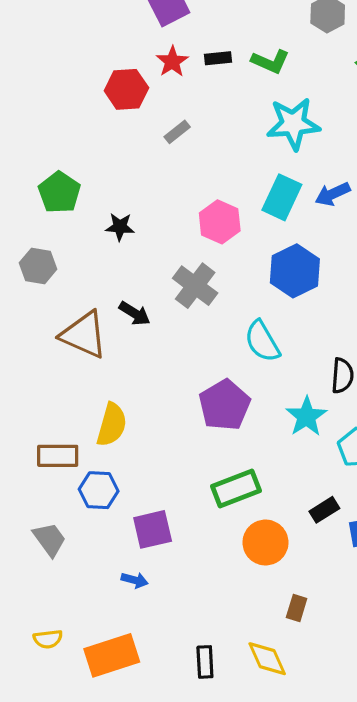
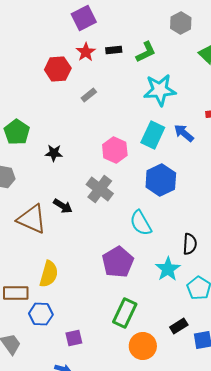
green L-shape: (270, 62) -> (146, 52), turned -50
blue arrow: (333, 194) -> (184, 133), turned 65
green rectangle: (236, 489) -> (125, 313), turned -44
purple square: (153, 529) -> (74, 338), size x0.7

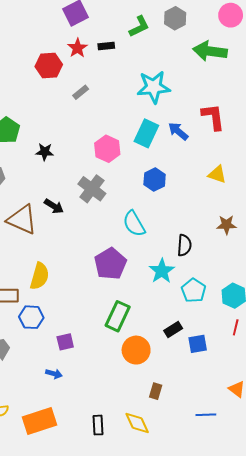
green L-shape: (146, 52) -> (139, 26), moved
blue hexagon: (161, 180) -> (155, 180), size x0.7

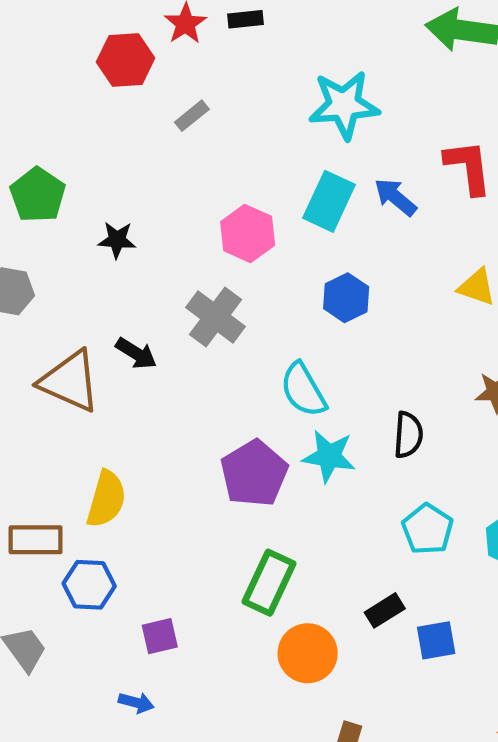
cyan star: (162, 271) -> (329, 456), moved, turned -30

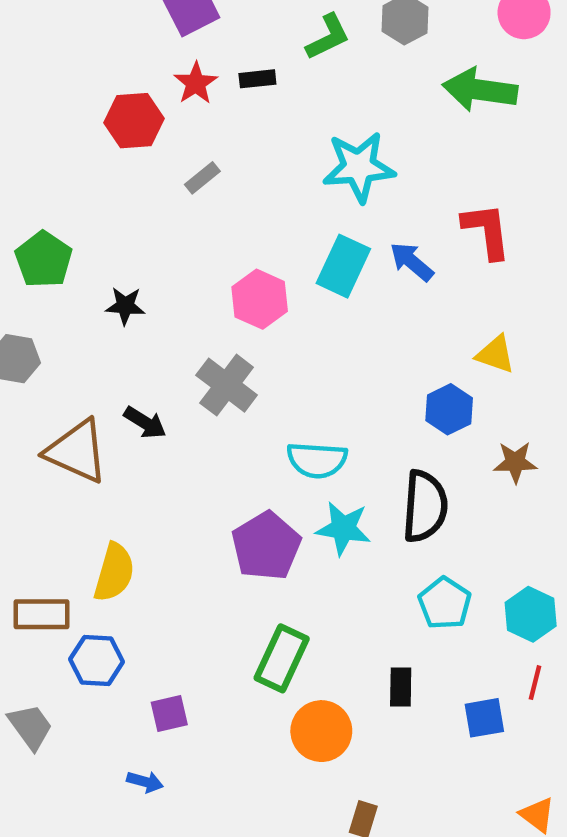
blue hexagon: (346, 298) -> (449, 409), moved
cyan semicircle: (303, 390) -> (317, 460), turned -56
black semicircle: (408, 435) -> (425, 506), size x1.5
black rectangle: (385, 610) -> (401, 687), turned -57
blue square: (436, 640) -> (484, 718), moved

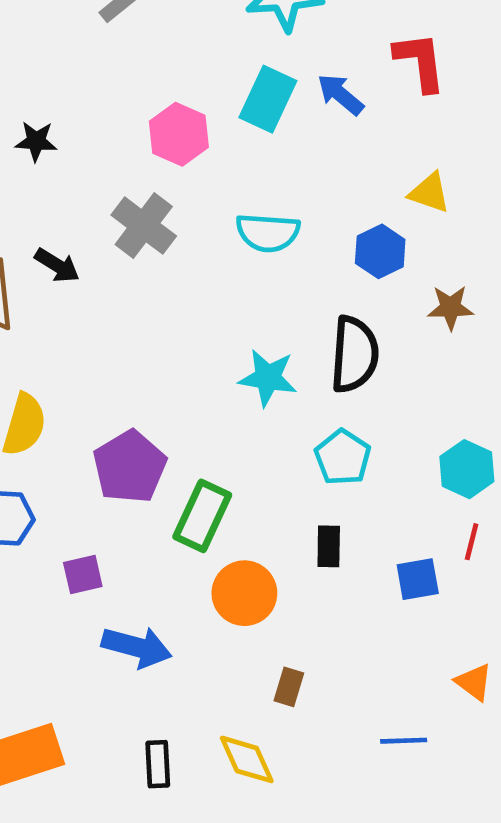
cyan semicircle: (317, 460) -> (268, 233), moved
purple pentagon: (266, 546) -> (130, 467), moved
cyan pentagon: (445, 603) -> (343, 457), moved
blue arrow: (145, 782) -> (137, 647), moved, size x1.8

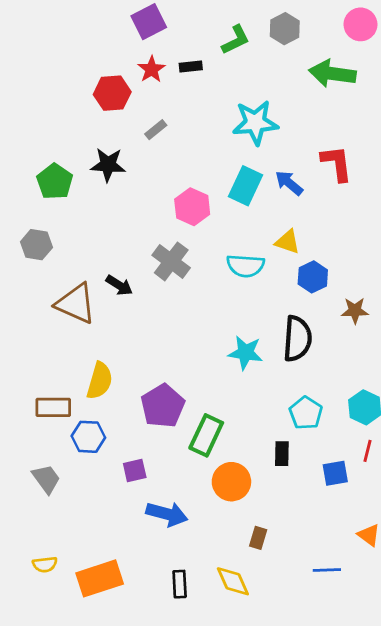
black star: (36, 141) -> (108, 165), moved, size x1.4
yellow triangle: (429, 193) -> (288, 242), moved
cyan pentagon: (343, 457) -> (306, 413), moved

